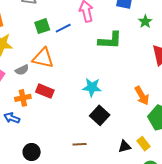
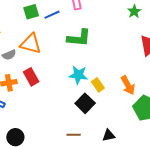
green L-shape: (110, 40) -> (79, 38), moved
red rectangle: (45, 91) -> (31, 77), turned 36
brown line: (80, 144) -> (74, 135), moved
yellow rectangle: (144, 144) -> (98, 85), moved

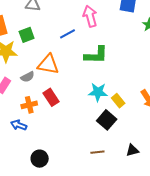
green square: (31, 12) -> (27, 35), moved

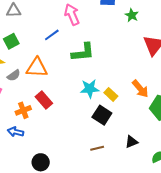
gray semicircle: (28, 77) -> (14, 75), moved

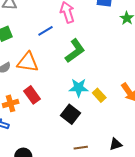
green L-shape: (83, 52) -> (75, 51), turned -35
black square: (102, 115) -> (70, 114), moved

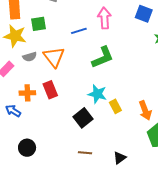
orange triangle: (28, 62) -> (54, 57), turned 30
black triangle: (116, 144) -> (120, 158), turned -32

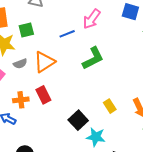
pink arrow: (104, 18) -> (92, 19), turned -135
orange triangle: (54, 57) -> (44, 62), turned 40
cyan star: (97, 94) -> (96, 137), moved

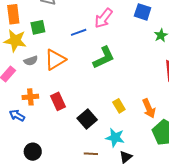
red rectangle: (43, 95) -> (58, 101), moved
cyan star: (96, 137) -> (115, 138), moved

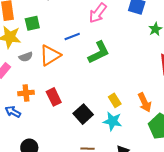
blue line: (79, 32) -> (72, 37), moved
cyan star: (115, 138) -> (113, 121), moved

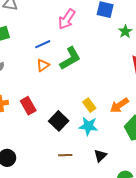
orange triangle: (50, 55) -> (43, 65), moved, size x0.6
orange arrow: (145, 102) -> (119, 105), turned 84

